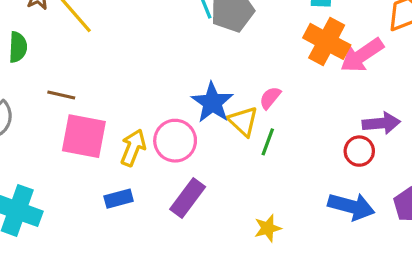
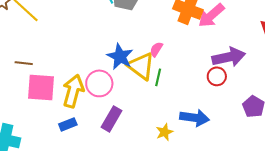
yellow triangle: (243, 121) -> (141, 66), size x1.4
purple arrow: (381, 123) -> (229, 57), size x1.4
yellow arrow: (133, 148) -> (73, 91), size x1.4
blue arrow: (351, 206) -> (194, 118), moved

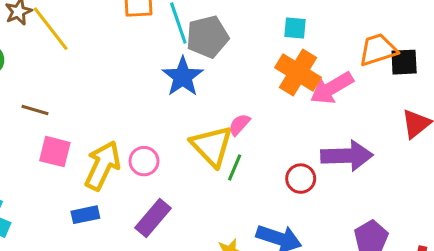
blue star: (120, 57) -> (183, 77), moved
red circle: (217, 76) -> (301, 179), moved
pink circle: (99, 83) -> (144, 161), size x0.7
pink square: (41, 87) -> (55, 152), size x0.7

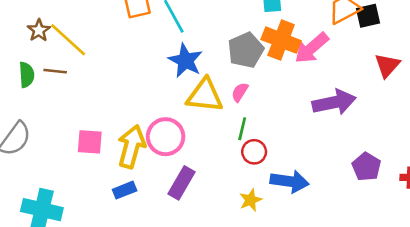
gray pentagon: (207, 37) -> (246, 50), moved
brown line: (35, 110) -> (55, 71), moved
yellow triangle: (212, 146) -> (205, 96), moved, turned -30
pink circle: (144, 161) -> (166, 137), size x1.5
red circle: (301, 179) -> (254, 152), moved

